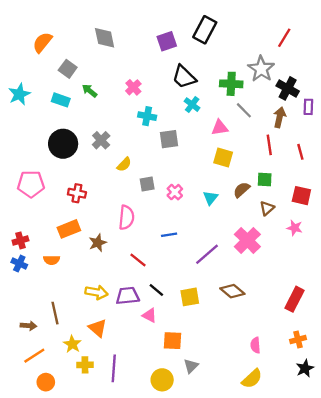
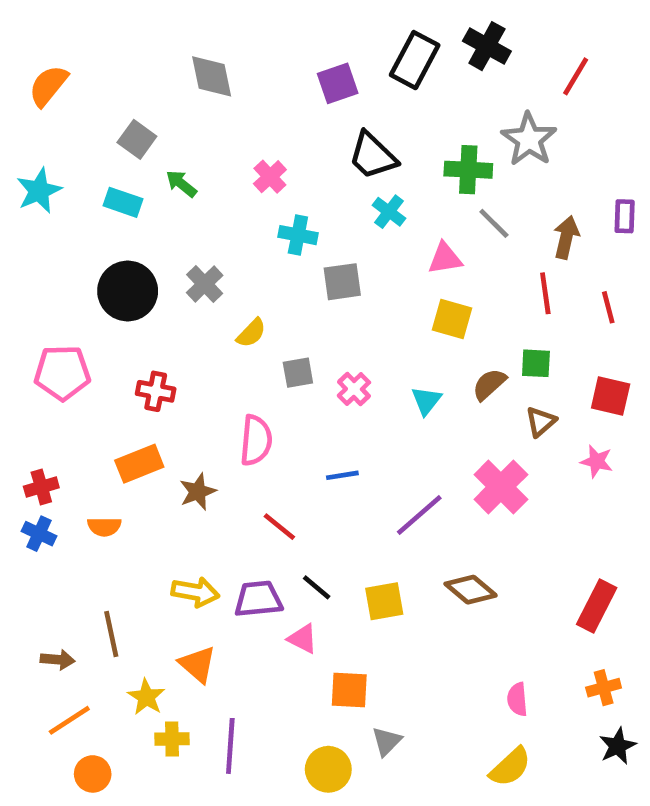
orange semicircle: (42, 42) -> (48, 86), moved
black cross: (288, 88) -> (487, 46), moved

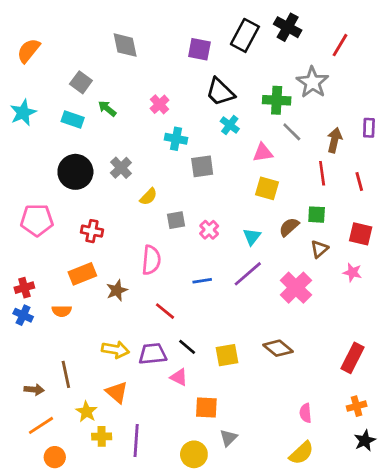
purple square: (338, 83) -> (199, 49), turned 30
purple line: (419, 515) -> (248, 274), moved

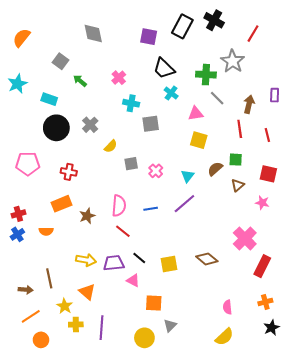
cyan rectangle: (73, 119) -> (49, 99), moved
pink semicircle: (151, 260) -> (119, 206), moved
pink cross: (296, 288) -> (245, 238), moved
blue cross: (23, 315) -> (17, 234), turned 32

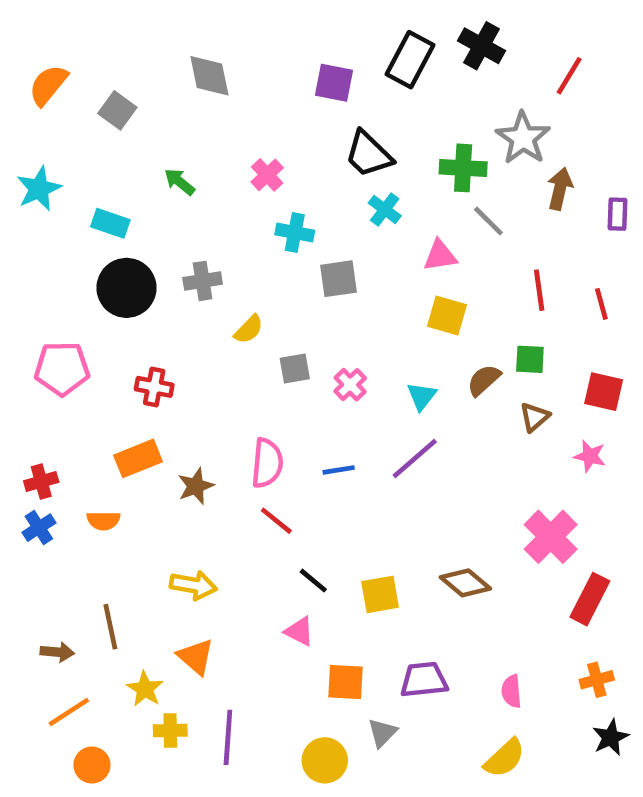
gray square: (60, 61) -> (117, 110), moved
brown arrow: (249, 104) -> (560, 189), moved
gray cross: (90, 125) -> (203, 281), turned 35
purple trapezoid: (114, 263) -> (424, 680), moved

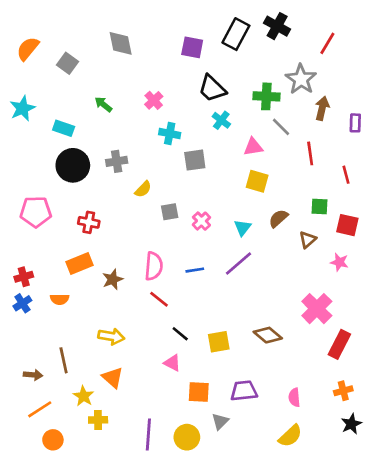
red line: (539, 290) -> (310, 153), moved
green square: (530, 359) -> (319, 206), moved
purple line: (228, 737) -> (148, 435), moved

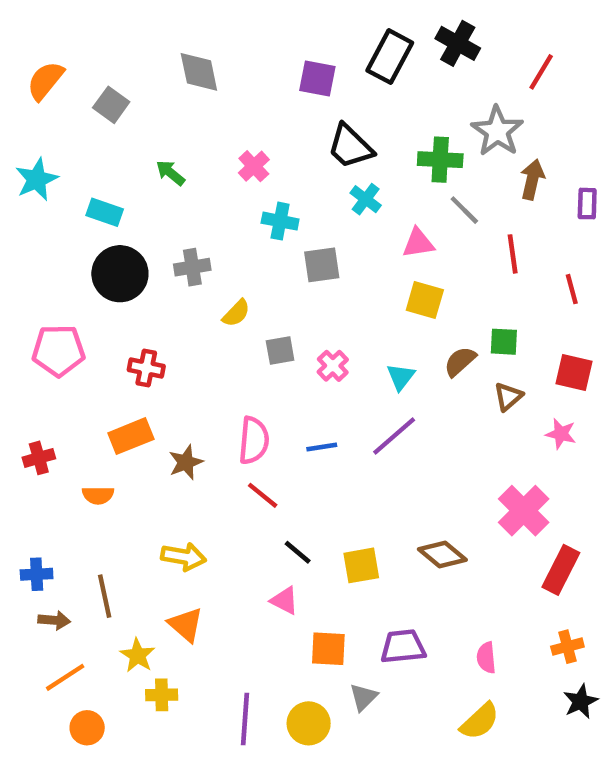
green square: (319, 206) -> (504, 342), moved
blue cross: (22, 303) -> (37, 574), moved, turned 30

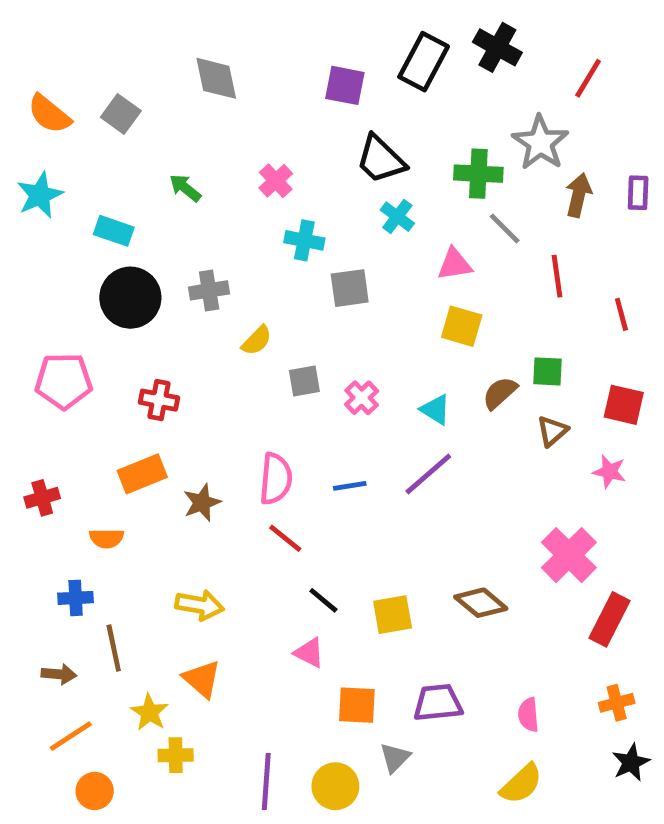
orange semicircle: (45, 81) -> (49, 114), moved, turned -90
purple rectangle: (587, 204) -> (638, 193), moved
cyan triangle: (401, 377) -> (435, 410), turned -36
blue cross: (37, 574) -> (76, 598), moved

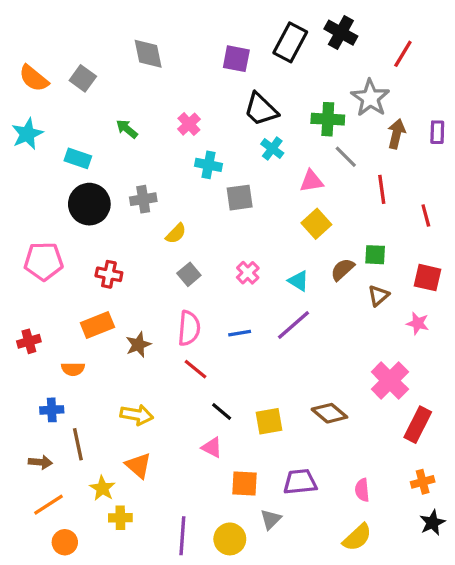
yellow square: (462, 326) -> (316, 224), turned 32
gray square: (304, 381) -> (189, 274), moved, turned -30

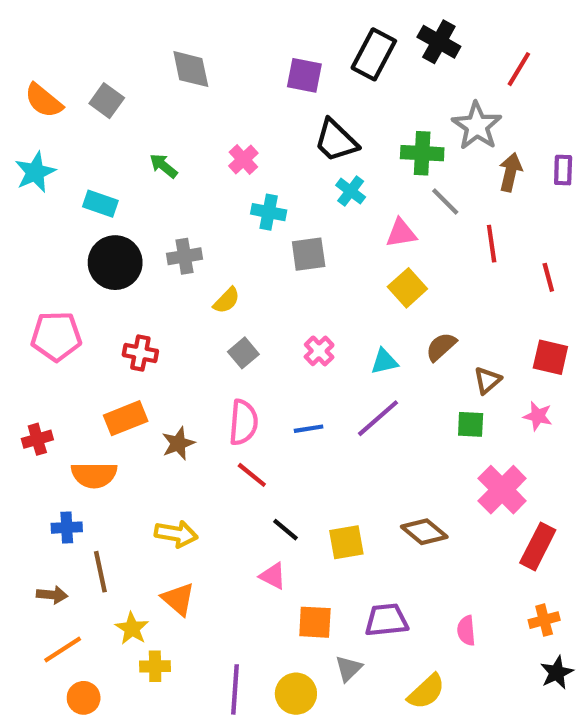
green square: (375, 255) -> (471, 424), moved
cyan triangle: (298, 281) -> (384, 361), turned -45
orange semicircle: (73, 369) -> (94, 475), size x1.5
yellow semicircle: (357, 537) -> (426, 692), moved

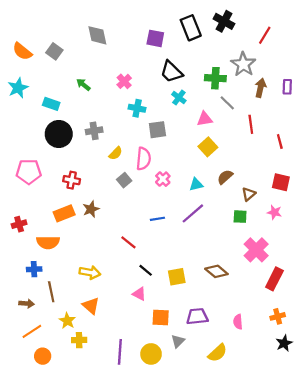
black rectangle: (374, 54) -> (191, 28), turned -50
pink semicircle: (243, 422) -> (144, 159), moved
brown star: (178, 443) -> (91, 209), moved

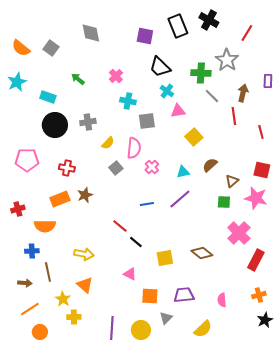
brown arrow: (260, 88) -> (243, 93), moved
pink triangle: (205, 119) -> (178, 111), moved
pink star: (274, 212) -> (256, 198), size x1.6
black line: (146, 270) -> (136, 242), moved

